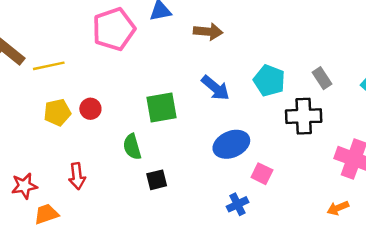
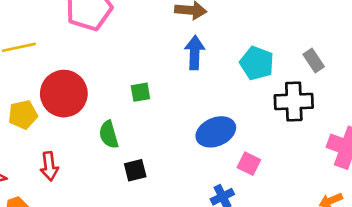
blue arrow: (215, 88) -> (195, 53), moved, turned -128
green square: (162, 108) -> (140, 92), size x0.6
red circle: (90, 109) -> (64, 94), size x2.0
yellow pentagon: (57, 112) -> (23, 115), moved

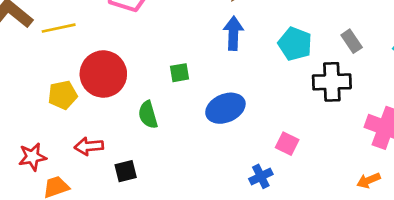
blue ellipse: (216, 132) -> (225, 108), moved
red arrow: (49, 166) -> (89, 146), turned 92
black square: (135, 170) -> (126, 171), moved

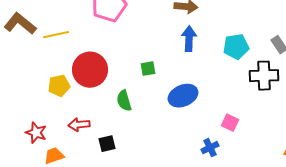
cyan pentagon: (295, 44) -> (236, 47), turned -30
red star: (32, 157) -> (36, 133), turned 30

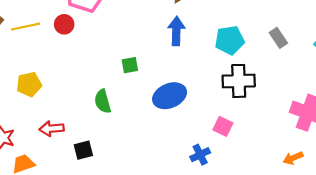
red circle: (90, 70) -> (64, 24), moved, size x0.5
black cross: (264, 76) -> (239, 81), moved

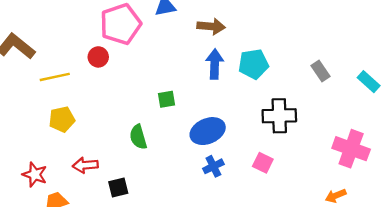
yellow line: (26, 27) -> (55, 77), moved
cyan pentagon: (230, 40) -> (253, 64), moved
blue cross: (200, 155) -> (213, 166), moved

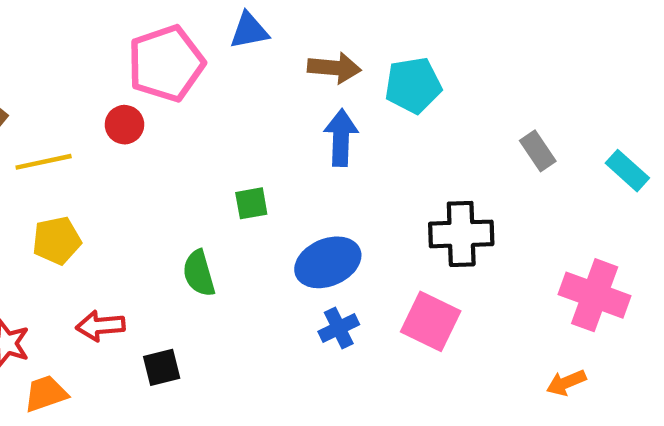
cyan pentagon: (253, 64) -> (413, 85), moved
pink square: (263, 163) -> (431, 321), size x1.5

